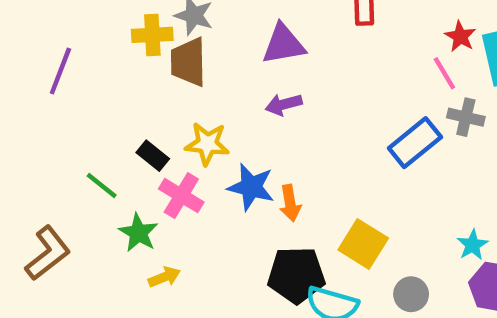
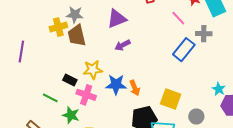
pink line: (444, 73) -> (178, 18), moved

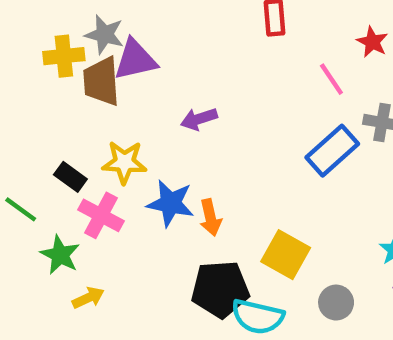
purple triangle: (117, 19) -> (135, 60), moved

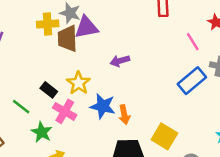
yellow star: (124, 162) -> (78, 83), turned 30

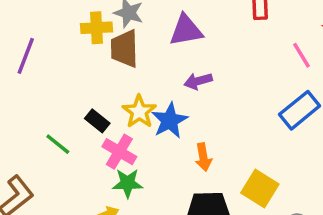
purple triangle: (86, 27) -> (186, 30), moved
blue star: (103, 106) -> (170, 121), moved, turned 30
green star: (42, 132) -> (128, 183), moved, turned -30

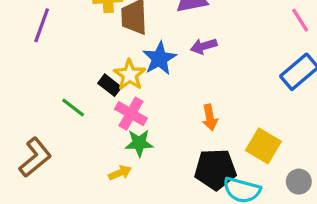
yellow star: (139, 112) -> (130, 75), moved
blue star: (170, 121) -> (159, 58), moved

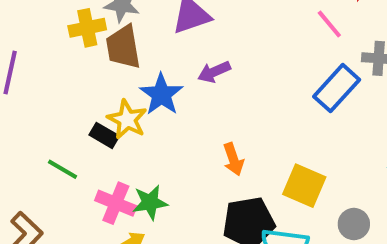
pink cross: (131, 114) -> (116, 203), moved

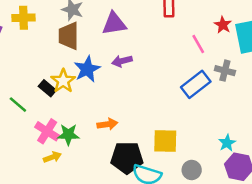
yellow cross: (87, 28) -> (24, 18), moved
orange arrow: (233, 159) -> (107, 124), moved, turned -90
yellow square: (304, 186) -> (165, 141), turned -32

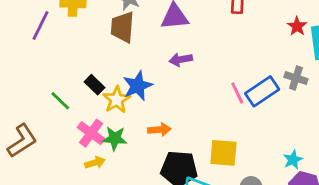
pink line: (198, 44) -> (237, 93), moved
blue star: (87, 69) -> (138, 86), moved
yellow star: (63, 81) -> (117, 100), moved

